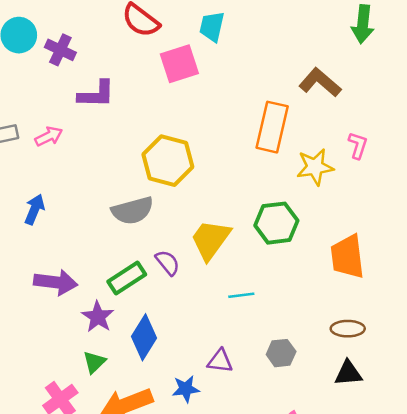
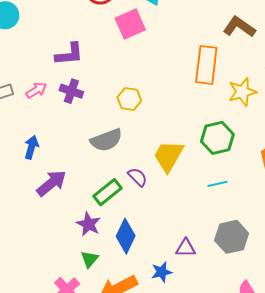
purple cross: (60, 50) -> (71, 91), moved
yellow hexagon: (168, 161) -> (129, 99), size x0.6
purple arrow: (56, 282) -> (51, 183), moved, turned -40
cyan line: (241, 295) -> (217, 184), moved
gray hexagon: (281, 353) -> (232, 237), size x1.5

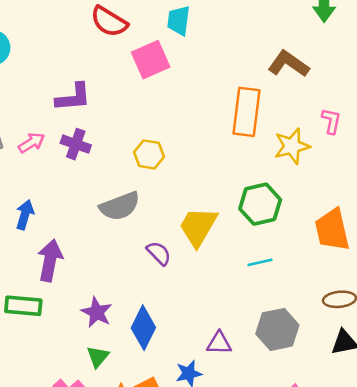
purple arrow: (51, 183) -> (50, 260), turned -40
green rectangle: (108, 192) -> (23, 306), moved, turned 44

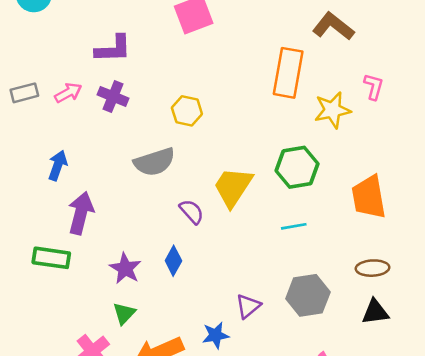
blue diamond: (143, 328) -> (173, 261), moved, size x0.7
purple triangle: (219, 343) -> (248, 306), turned -44

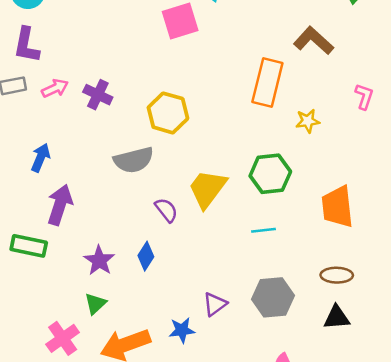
purple L-shape: (113, 49) -> (26, 45), moved, turned 99
pink L-shape: (374, 87) -> (364, 97), moved
yellow star: (332, 110) -> (308, 121), size x0.7
yellow hexagon: (187, 111) -> (168, 113), size x1.4

